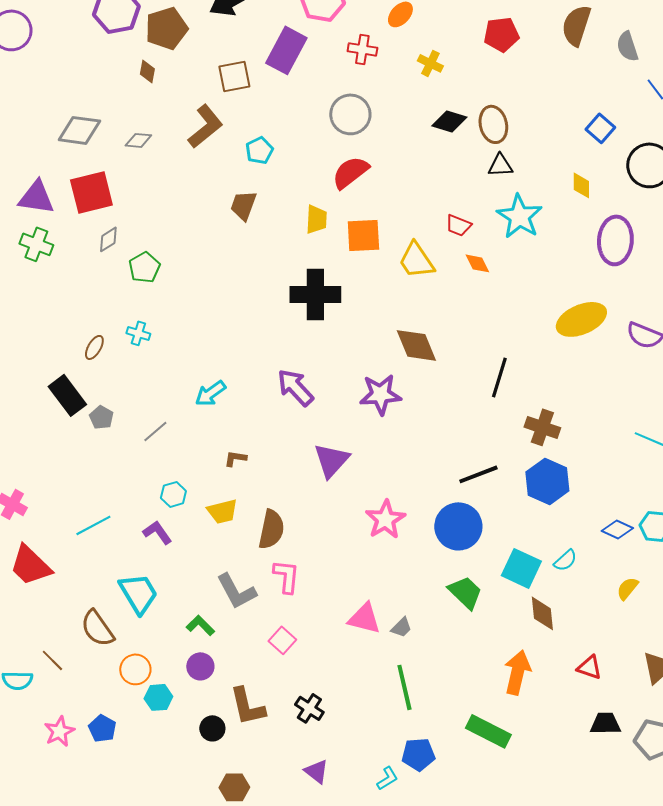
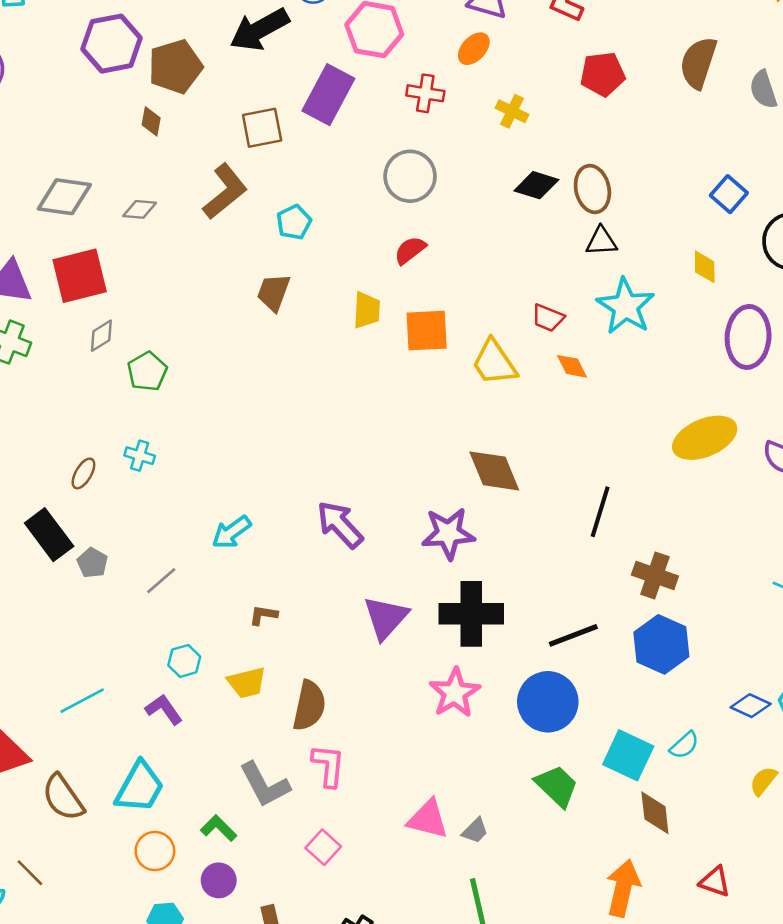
red semicircle: (350, 172) -> (410, 250), size x0.7
black cross: (315, 294) -> (471, 614), moved
cyan trapezoid: (138, 593) -> (140, 787), turned 60
brown semicircle: (97, 628) -> (63, 797), moved
orange circle: (135, 669) -> (155, 851), moved

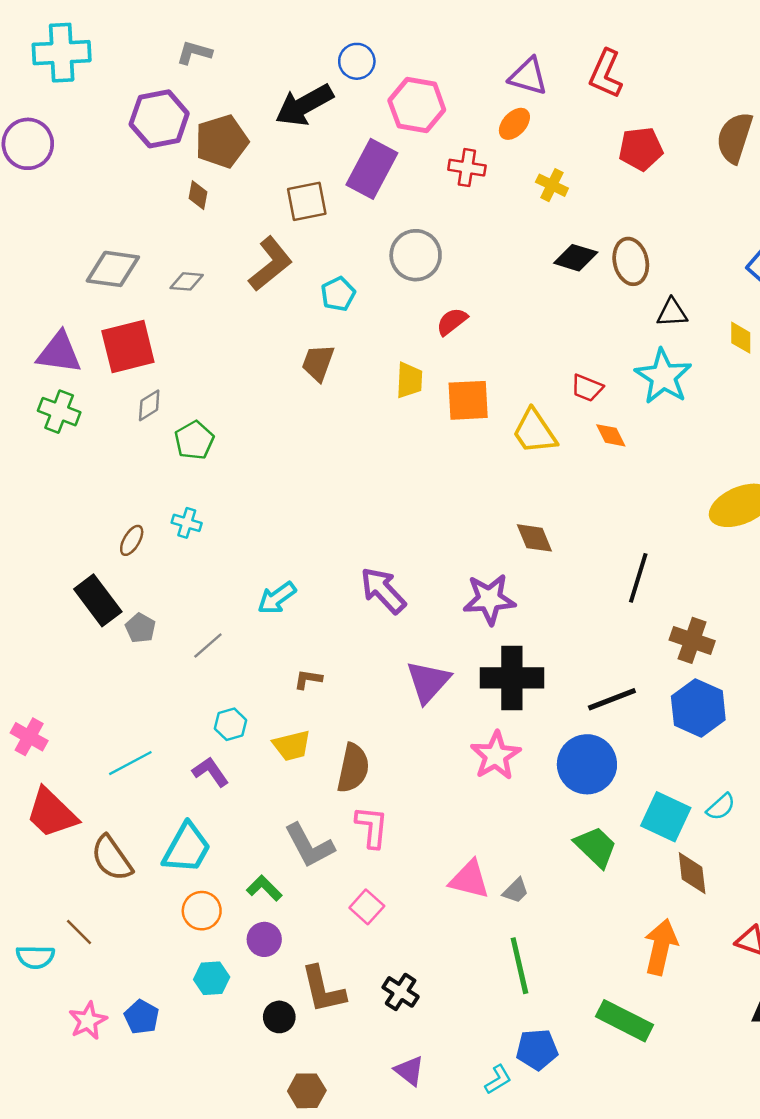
gray circle: (410, 176) -> (416, 255), moved
black triangle: (601, 241) -> (672, 313), moved
brown diamond: (494, 471) -> (534, 538), size x0.7

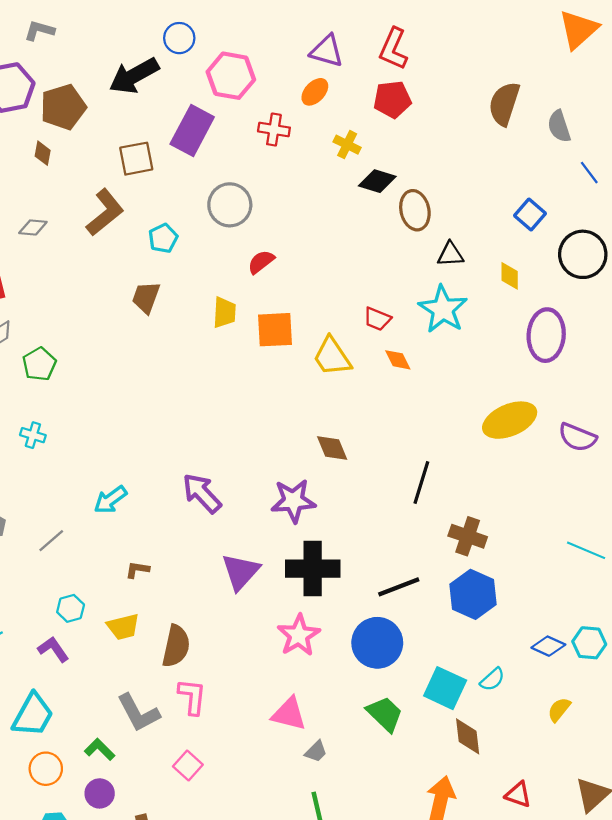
red pentagon: (641, 149) -> (392, 99), moved
black diamond: (576, 258) -> (377, 181), moved
pink triangle: (469, 879) -> (289, 714), moved

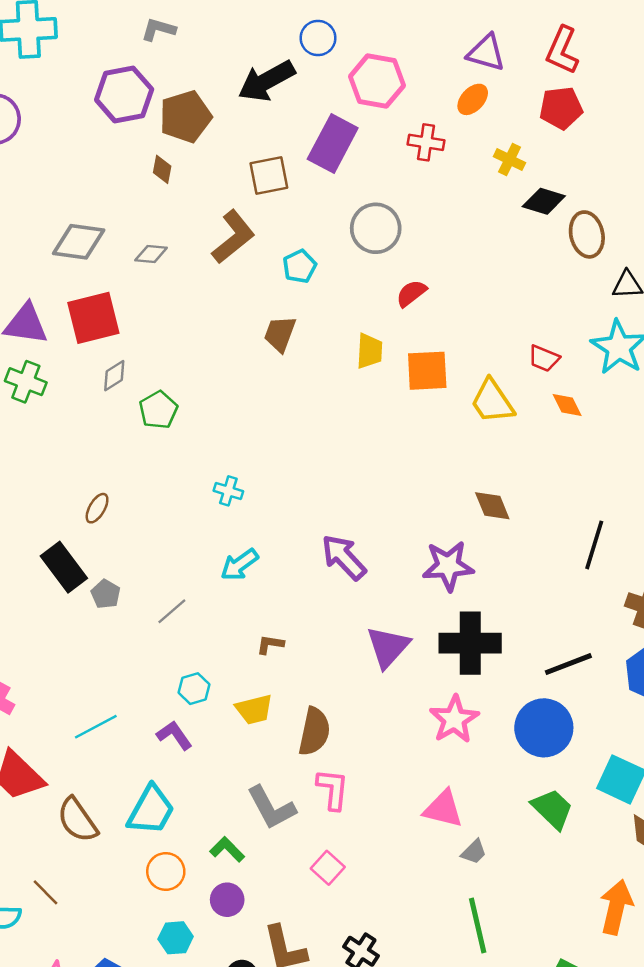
cyan cross: (33, 435) -> (228, 491), moved

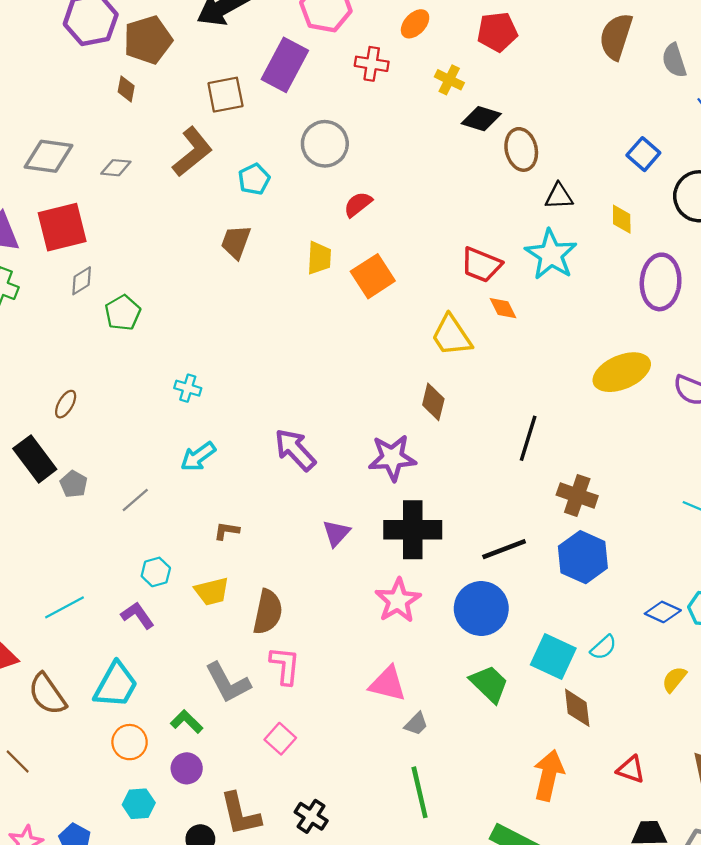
red trapezoid: (544, 358) -> (481, 265), size x1.4
orange square: (427, 371) -> (373, 276), turned -30
yellow trapezoid: (492, 401) -> (452, 336), moved
brown diamond: (492, 506) -> (433, 402), turned 36
purple triangle: (388, 647) -> (336, 533), size x0.7

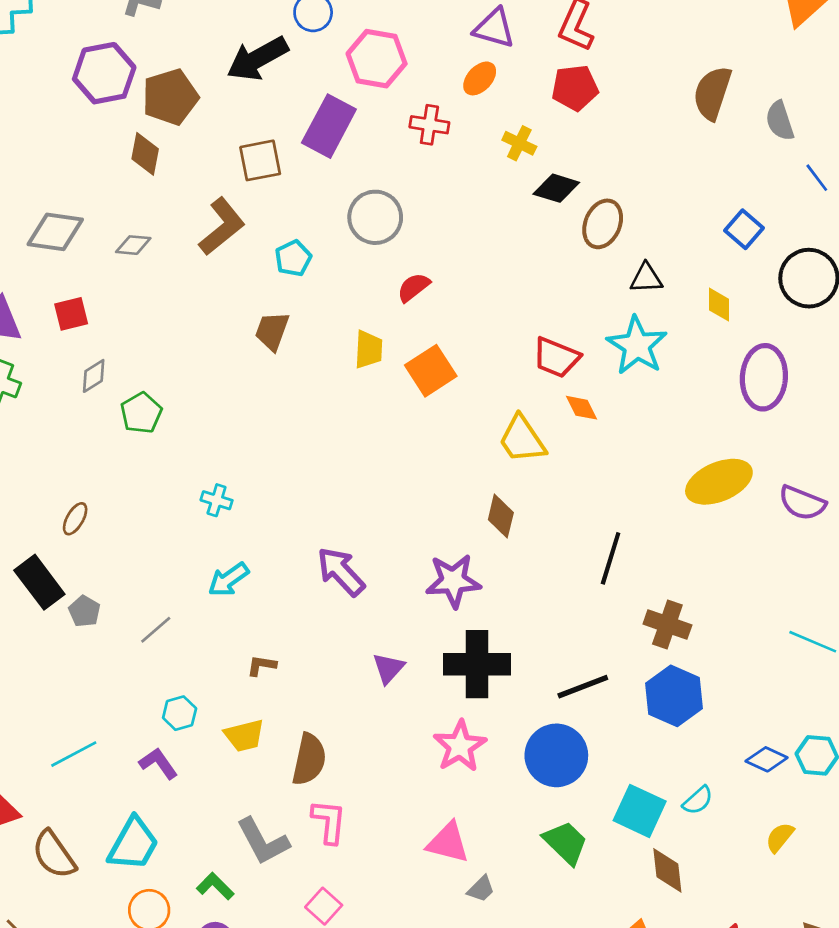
brown diamond: (126, 89) -> (145, 154), size x1.4
brown ellipse: (521, 149) -> (603, 224), turned 36
red square: (62, 227) -> (71, 314), size x0.6

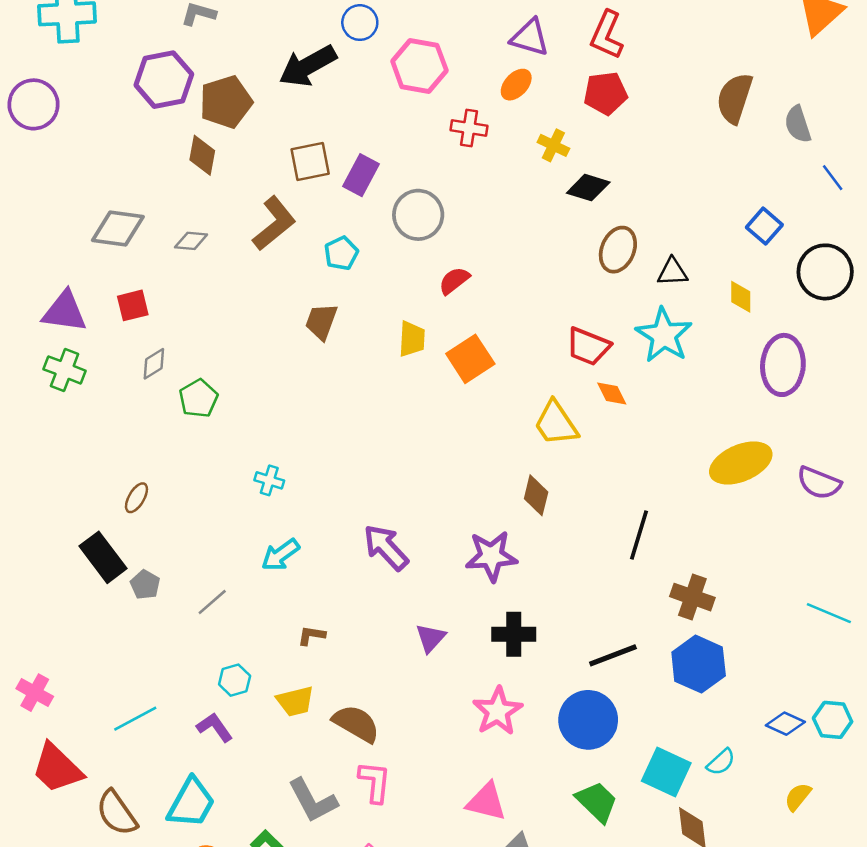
purple rectangle: (329, 126) -> (361, 175), moved, size x0.7
brown ellipse: (603, 224) -> (618, 250), moved
black cross: (477, 664) -> (514, 634), size x0.7
brown semicircle: (309, 759) -> (356, 724), turned -72

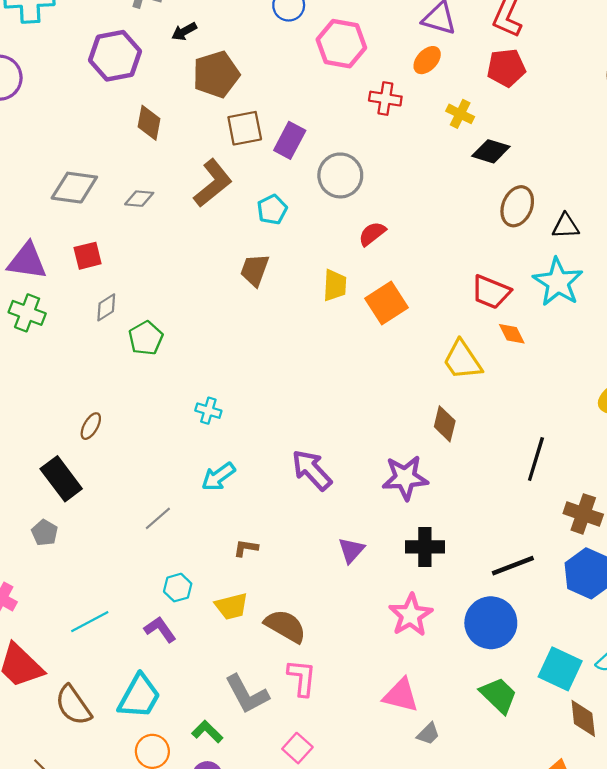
black arrow: (308, 66) -> (184, 32), moved, size x0.5
brown pentagon: (226, 102) -> (216, 74), moved
gray pentagon: (145, 585) -> (45, 533), moved

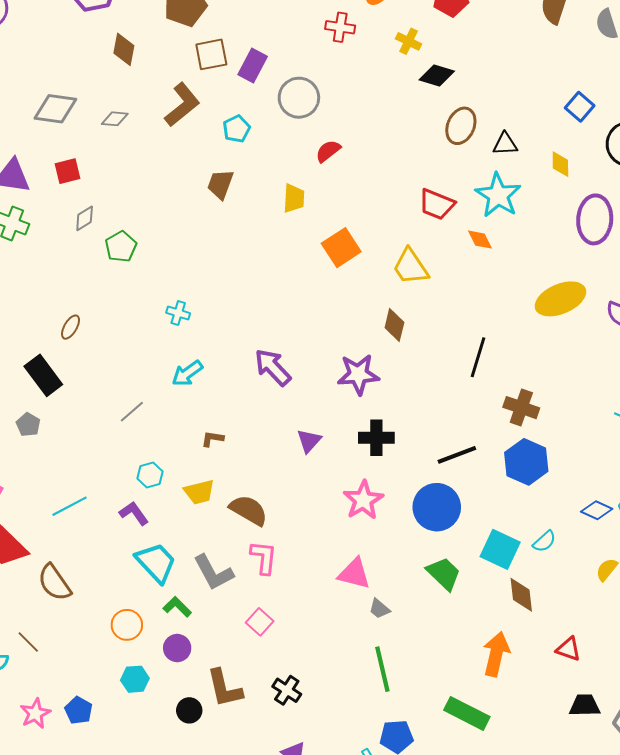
orange square: (386, 303) -> (341, 248), moved
orange diamond: (512, 334) -> (480, 240), moved
cyan trapezoid: (139, 696) -> (156, 563), moved, turned -72
gray trapezoid: (428, 734) -> (379, 609), turned 85

